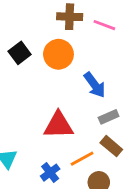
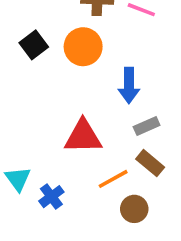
blue arrow: (95, 85) -> (129, 86), turned 36
blue cross: (50, 173) -> (51, 197), moved

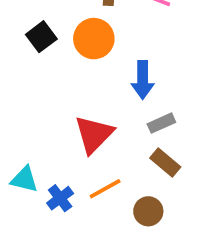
red triangle: (83, 137) -> (94, 134), turned -45
cyan triangle: (18, 179) -> (24, 179), turned -40
orange line: (113, 179) -> (105, 189), moved

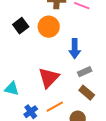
cyan triangle: (24, 179) -> (12, 89), moved

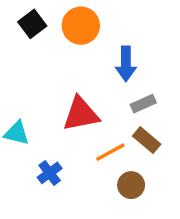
red triangle: (49, 78) -> (81, 114), turned 35
orange line: (55, 107) -> (110, 152), moved

